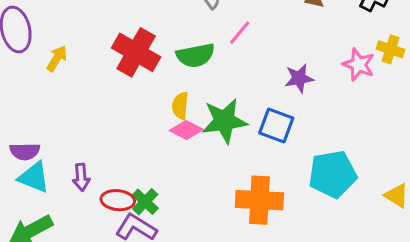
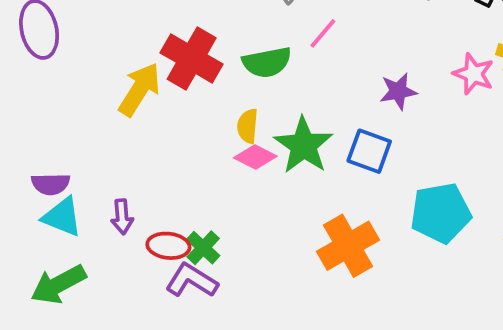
yellow arrow: (57, 58) -> (139, 89), moved, size x1.6
green star: (224, 121) -> (304, 145), turned -30
orange cross: (259, 200) -> (348, 246), turned -33

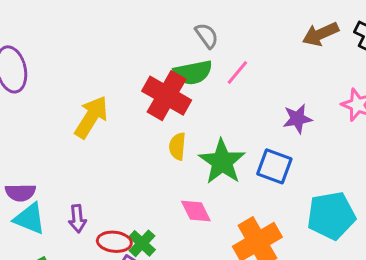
red cross: (192, 58) -> (167, 96), moved
green semicircle: (267, 62) -> (193, 72), moved
pink diamond: (255, 157) -> (196, 211), moved, turned 36

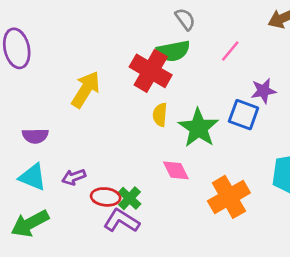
pink line: (237, 72) -> (230, 51), moved
blue square: (274, 166) -> (244, 115), moved
purple semicircle: (20, 193) -> (35, 136), moved
purple arrow: (77, 219) -> (74, 177), turned 75

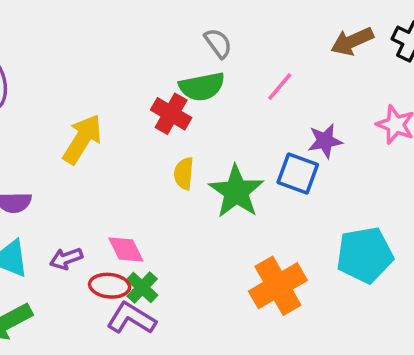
red cross: (151, 71) -> (171, 114), size x0.7
pink diamond: (176, 170) -> (126, 250), moved

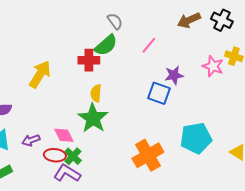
green semicircle: (202, 87) -> (106, 45), turned -30
red cross: (171, 114) -> (89, 60), turned -30
green star: (236, 192) -> (93, 118), moved

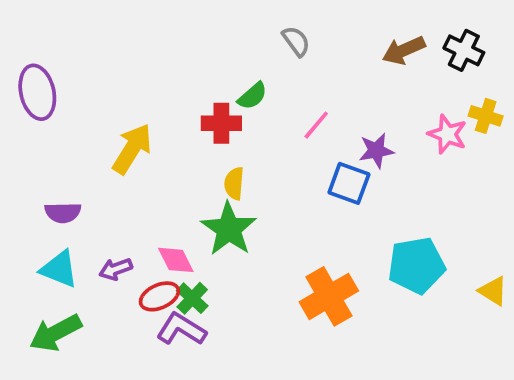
gray semicircle: (115, 21) -> (296, 41), moved
green semicircle: (106, 45) -> (252, 96), size x0.7
pink line: (149, 45) -> (316, 125), moved
red ellipse: (55, 155) -> (159, 296), turned -30

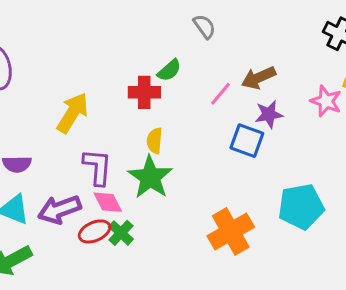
brown arrow: (404, 50) -> (259, 78), moved
purple arrow: (116, 269) -> (59, 209), size x1.6
purple L-shape: (181, 329) -> (97, 167), moved, turned 63

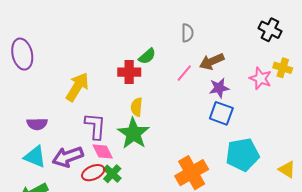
gray semicircle: (204, 26) -> (187, 33), moved, turned 36
blue square: (247, 141) -> (221, 113), moved

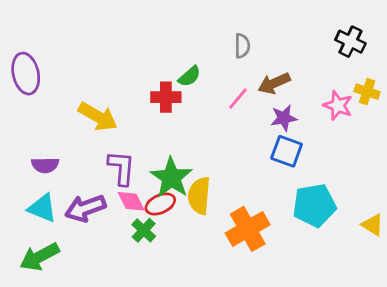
yellow arrow: (77, 87) -> (98, 117), turned 88
yellow semicircle: (137, 107) -> (199, 196), moved, size x1.5
red ellipse: (93, 173) -> (160, 204), moved

